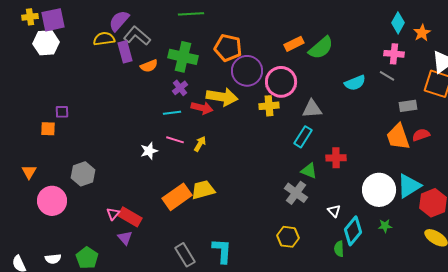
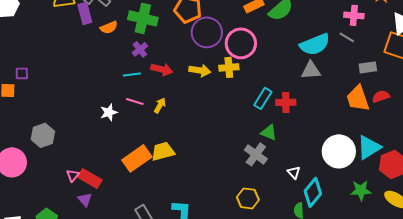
cyan semicircle: (355, 83) -> (315, 44), size x1.4
yellow arrow: (222, 97) -> (200, 70), moved, size x0.7
gray triangle: (312, 109) -> (311, 70), moved
red cross: (336, 158) -> (286, 102), moved
green star: (385, 226) -> (361, 190), moved, size x1.5

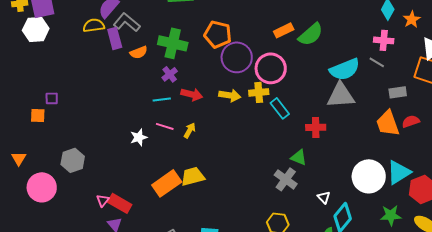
gray triangle: (311, 70) -> (341, 95), size x1.4
cyan rectangle: (263, 98) -> (280, 108), moved, turned -70

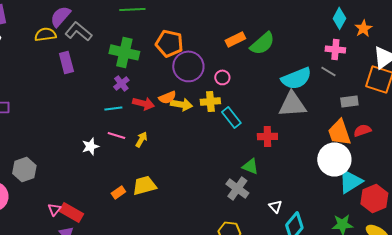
purple rectangle: (115, 38) -> (66, 62), moved
orange semicircle: (139, 52) -> (167, 97), moved
pink circle: (271, 68) -> (222, 77), size x0.5
white circle: (369, 176) -> (334, 159), moved
orange rectangle: (167, 183) -> (118, 192), size x0.5

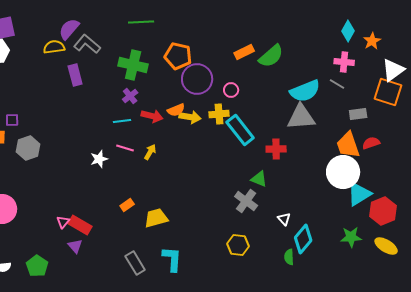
cyan rectangle: (231, 117) -> (240, 130), size x1.4
gray hexagon: (24, 169) -> (28, 148), moved
yellow trapezoid: (144, 185) -> (156, 218), moved

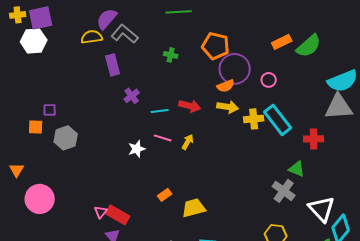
green cross: (133, 65) -> (171, 55), size x0.5
purple cross: (130, 96) -> (132, 96), moved
orange semicircle: (176, 110) -> (226, 86), moved
yellow cross: (219, 114) -> (254, 119), moved
white triangle: (284, 219) -> (322, 209), size x2.0

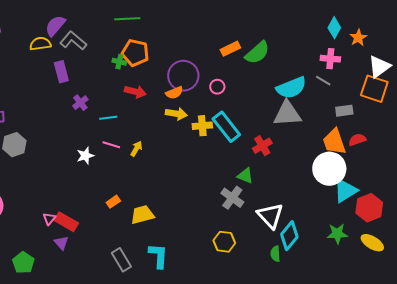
orange pentagon: (216, 46) -> (135, 53), moved
red arrow: (190, 106) -> (135, 92), moved
red cross: (314, 139) -> (262, 146), turned -30

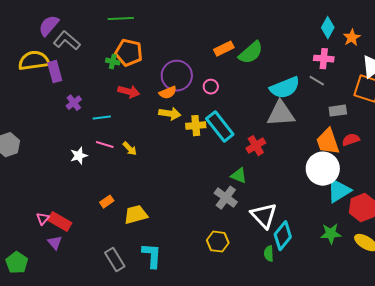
yellow semicircle: (40, 44) -> (34, 61), moved, size x1.4
yellow arrow: (136, 149) -> (130, 149), turned 105

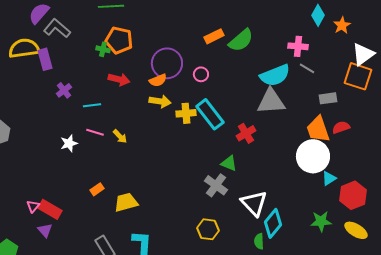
pink cross: (324, 59) -> (298, 46), moved
cyan triangle: (339, 191) -> (329, 178), size x0.6

